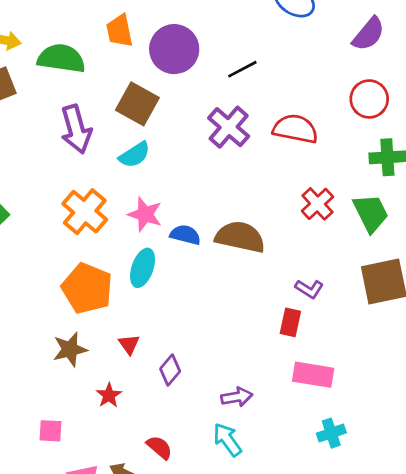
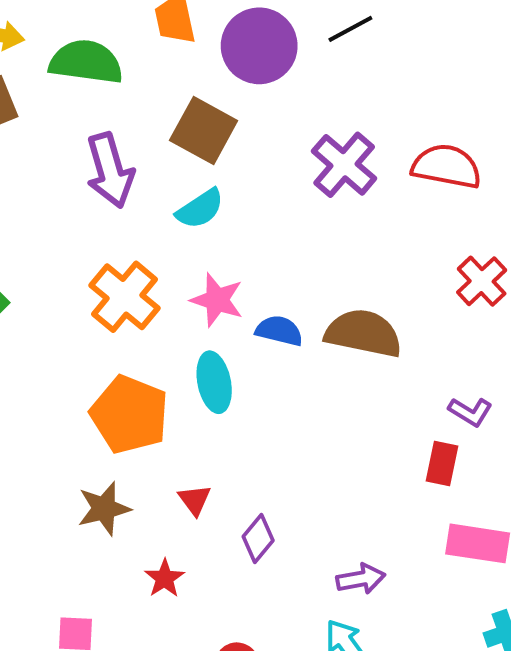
black line: (242, 69) -> (350, 29), moved
cyan ellipse: (143, 268) -> (214, 382), turned -30

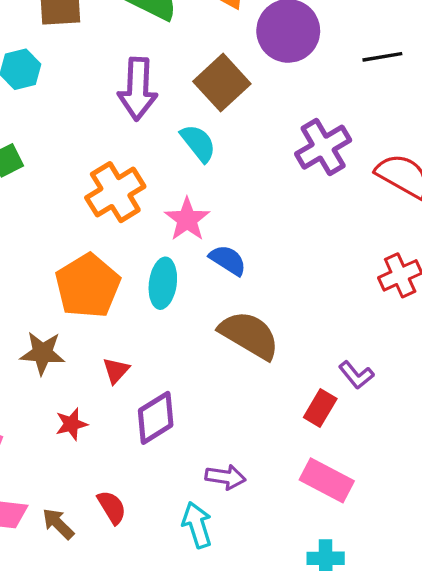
black line: (350, 29) -> (382, 57), moved
cyan semicircle: (200, 209) -> (198, 143), turned -114
brown semicircle: (363, 333) -> (249, 335), moved
purple diamond: (258, 539) -> (156, 418), size x1.4

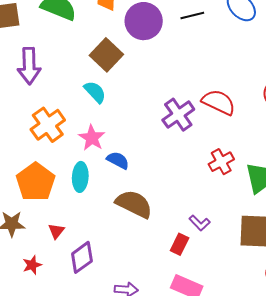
black line: (382, 57) -> (192, 15), moved
purple arrow: (138, 89) -> (29, 66), moved
purple cross: (323, 147) -> (178, 115), moved

